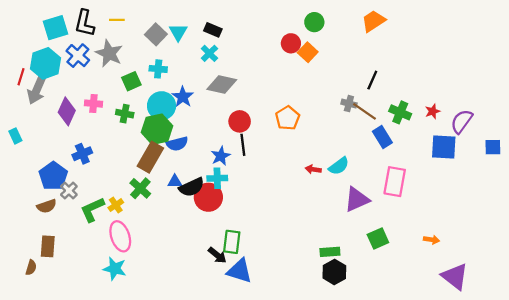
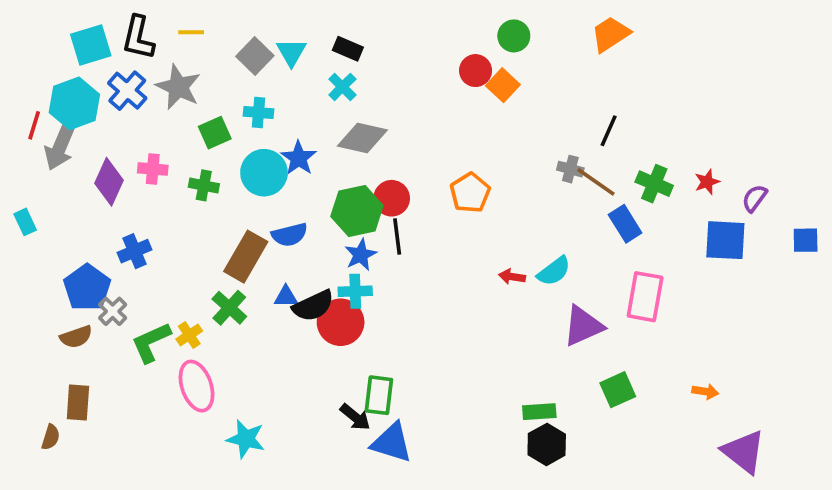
purple semicircle: (462, 121) -> (755, 198), size x0.7
green hexagon: (157, 129) -> (357, 211), moved
cyan star: (115, 269) -> (246, 439), moved

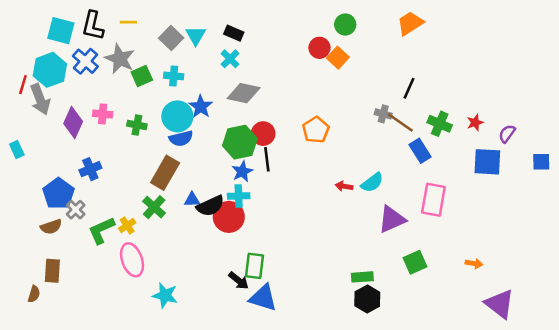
cyan square: (91, 45) -> (61, 31), turned 32
green square: (215, 133) -> (142, 76), moved
gray arrow: (60, 147) -> (40, 99), turned -44
blue semicircle: (290, 235) -> (181, 138), moved

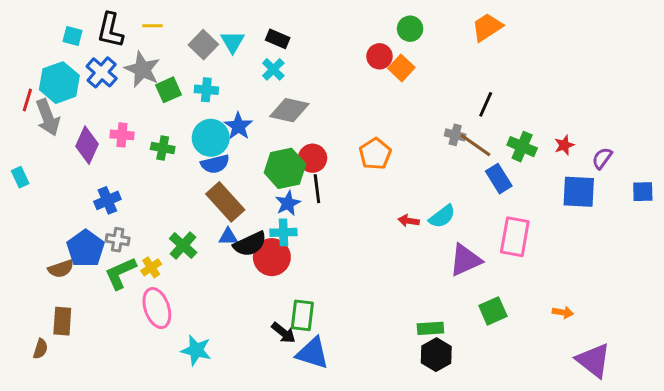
cyan square: (61, 31) -> (72, 36), size x0.6
brown rectangle: (165, 173) -> (225, 202), moved, turned -72
blue pentagon: (58, 194) -> (86, 248), moved
gray cross: (76, 210) -> (118, 240), moved, turned -36

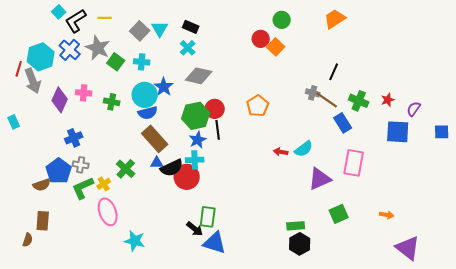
black L-shape: (110, 30) -> (76, 21), turned 45
cyan square: (72, 36) -> (59, 12), moved, turned 32
green square: (169, 90) -> (116, 62), turned -30

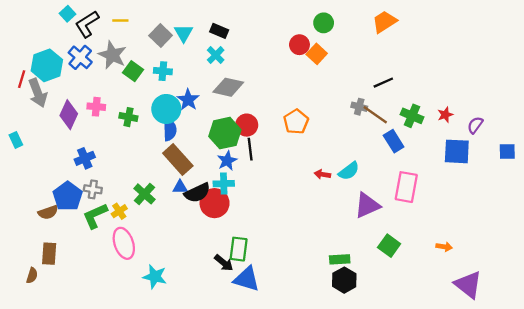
black line: (334, 72) -> (383, 83), turned 42
blue semicircle: (148, 113) -> (170, 130), turned -78
green square: (339, 214) -> (389, 246), turned -30

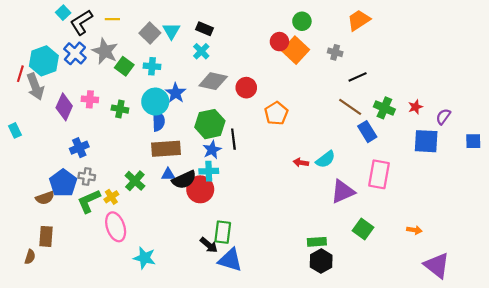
orange square: (317, 54) -> (296, 50), size x1.4
gray cross: (359, 107) -> (335, 52), moved
red circle: (247, 125) -> (246, 88), moved
brown rectangle: (178, 159) -> (166, 149), turned -52

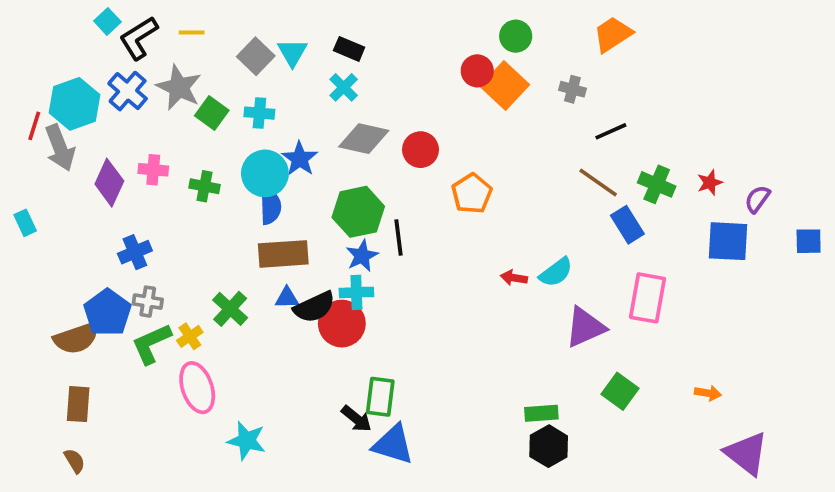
brown semicircle: (45, 198) -> (76, 338), size x1.4
brown semicircle: (30, 257) -> (75, 461), moved, turned -48

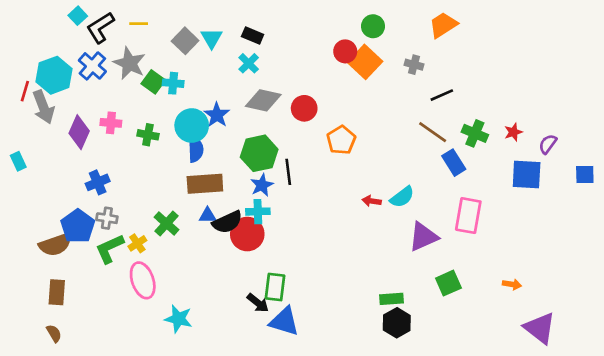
cyan cross: (259, 113) -> (173, 83), moved
green square: (620, 391) -> (448, 283), turned 30

